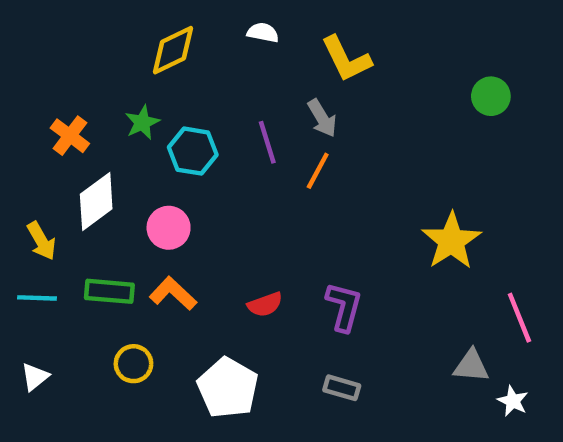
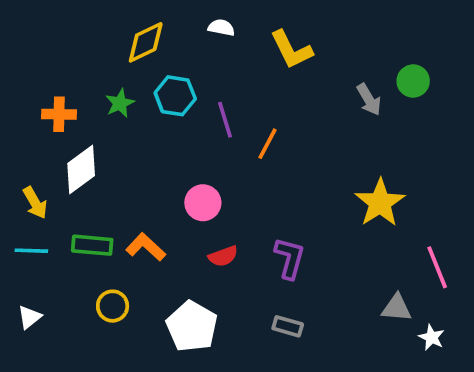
gray arrow: (322, 118) -> (369, 99), moved
orange cross: (70, 136) -> (59, 114), turned -36
cyan hexagon: (193, 151) -> (175, 96), moved
pink circle: (169, 228) -> (203, 203), moved

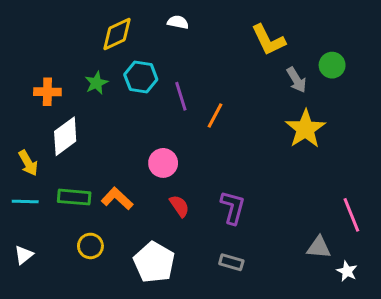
yellow L-shape: (291, 50) -> (268, 40), moved
yellow star: (380, 203) -> (305, 129), moved
red semicircle: (223, 256) -> (179, 206), turned -105

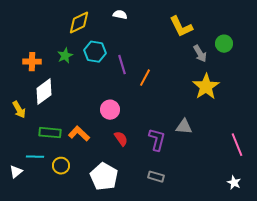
cyan line: (25, 202) -> (35, 157), moved
gray triangle: (319, 247) -> (184, 127), moved

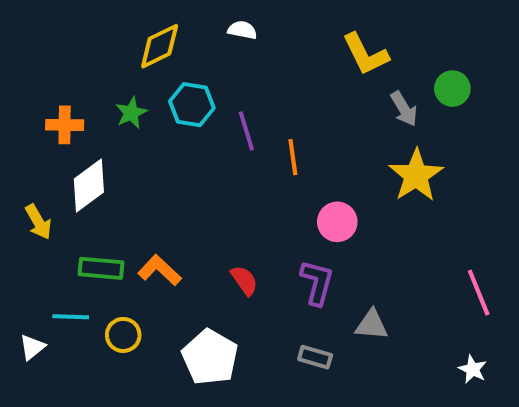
orange line: (145, 78) -> (293, 157), turned -36
pink circle: (110, 110) -> (337, 222), moved
gray triangle: (184, 127) -> (372, 325), moved

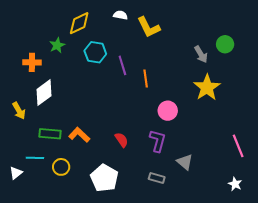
yellow L-shape: (366, 54) -> (149, 27), moved
green star: (131, 113) -> (57, 45), moved
gray triangle: (372, 325) -> (185, 162), turned 36

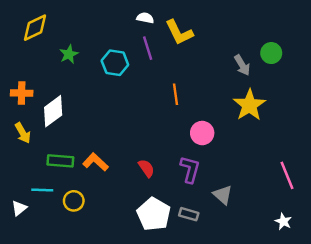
yellow diamond: (79, 23) -> (35, 28), moved
orange cross: (32, 62) -> (22, 93), moved
purple line: (122, 65) -> (148, 48), moved
white pentagon: (104, 178) -> (154, 214), moved

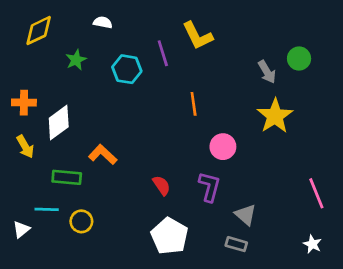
white semicircle: (145, 18) -> (103, 22), moved
orange L-shape: (96, 162) -> (103, 155), moved
gray rectangle: (189, 214) -> (236, 244), moved

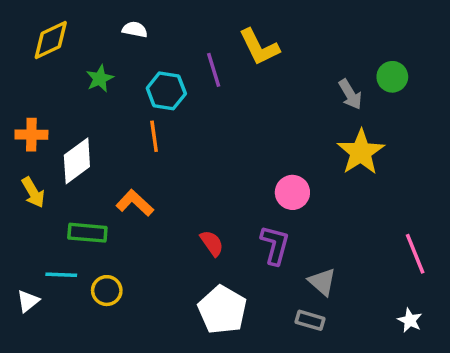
orange line: (194, 104) -> (154, 136), moved

